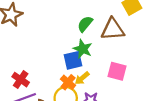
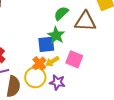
pink square: (117, 71) -> (74, 59), moved

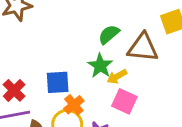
blue square: (46, 44) -> (58, 82), moved
yellow arrow: (52, 61) -> (117, 77), moved

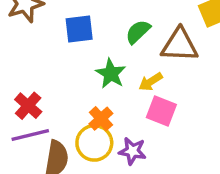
green star: (100, 66) -> (111, 74), moved
blue square: (58, 82) -> (79, 29), moved

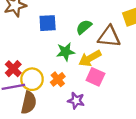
green star: (111, 74) -> (66, 52), turned 30
yellow arrow: (151, 82) -> (90, 58), size x1.5
yellow circle: (94, 143) -> (32, 79), moved

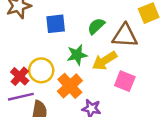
pink square: (95, 77) -> (125, 81), moved
yellow circle: (32, 79) -> (41, 70), moved
orange cross: (58, 79) -> (70, 86), size x1.5

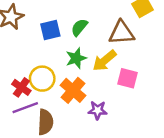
green semicircle: (96, 26) -> (79, 27), moved

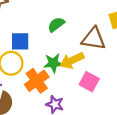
blue square: (50, 30) -> (20, 41), moved
green star: (76, 58) -> (53, 63), moved

